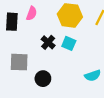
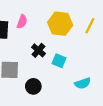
cyan square: (69, 43) -> (59, 61), moved

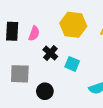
pink semicircle: (22, 22) -> (34, 33), moved

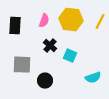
pink semicircle: (34, 33) -> (44, 21), moved

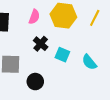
cyan semicircle: (93, 78) -> (89, 62), moved, turned 70

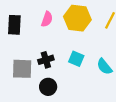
black cross: (41, 44) -> (46, 60), moved, turned 32

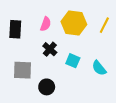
black cross: (46, 60) -> (50, 49), moved, turned -32

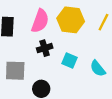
pink semicircle: (46, 24) -> (40, 21), size x1.5
black cross: (50, 49) -> (45, 48), turned 32

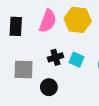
black cross: (45, 48) -> (56, 57), moved

